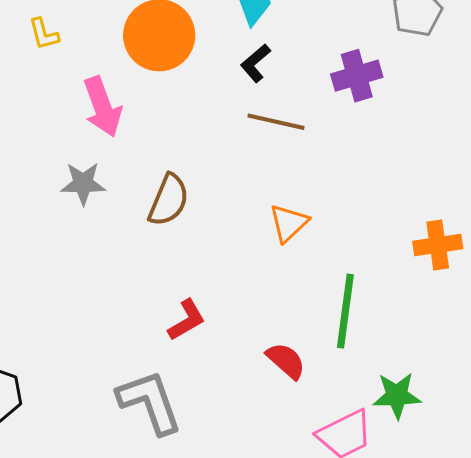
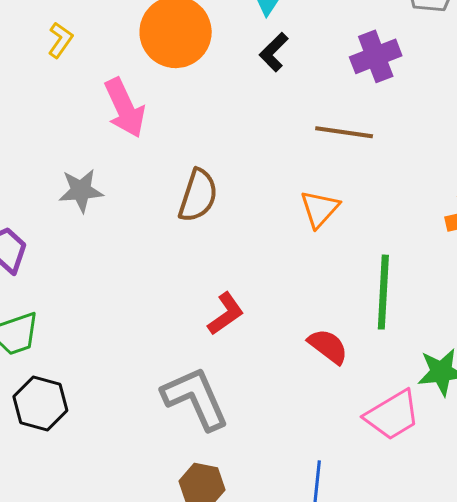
yellow L-shape: (44, 34) -> (60, 40), turned -126
brown line: (276, 122) -> (344, 132), moved
gray star: (83, 183) -> (81, 191), moved

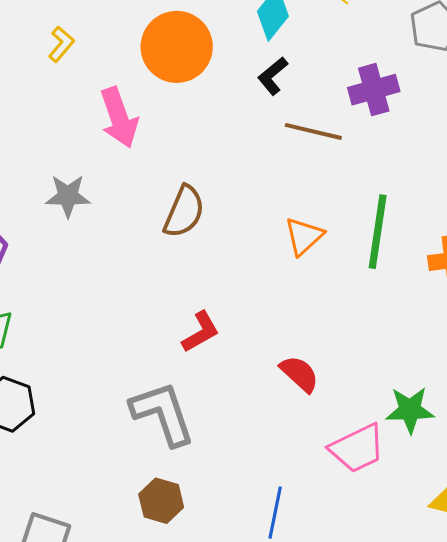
brown line: (344, 132) -> (313, 131), moved
green line: (383, 292) -> (378, 232), moved

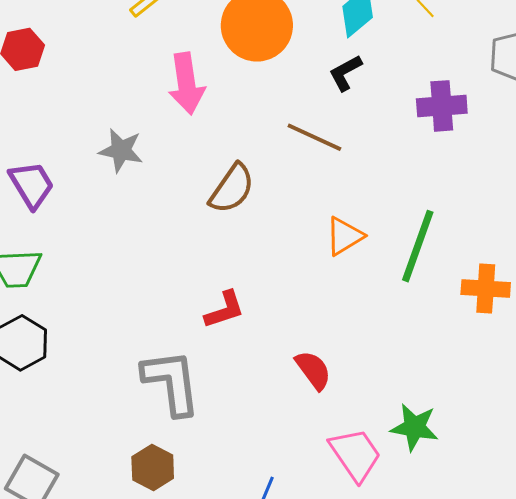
brown line: (313, 131) -> (314, 137), moved
pink trapezoid: (357, 448) -> (355, 455), turned -110

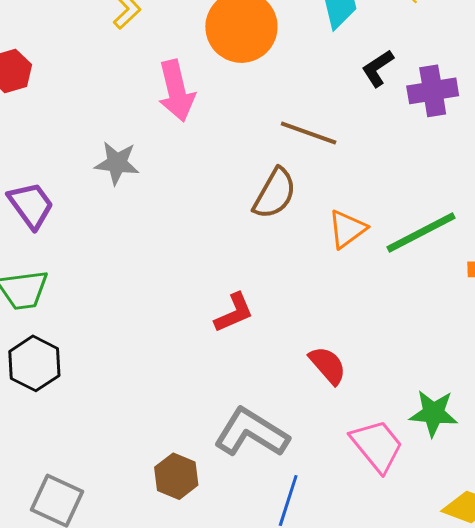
black L-shape: (345, 73) -> (378, 68), moved
brown semicircle: (232, 189) -> (275, 194), moved
green line: (418, 246) -> (421, 232), turned 48
gray L-shape: (171, 382) -> (251, 433), moved, turned -46

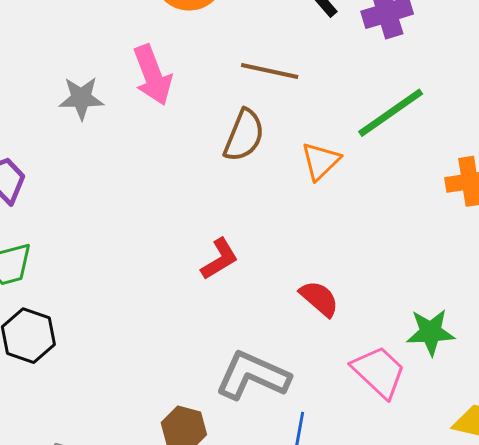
pink arrow: (176, 91) -> (153, 75), moved
gray star: (117, 163) -> (81, 98), moved
green line: (421, 232) -> (391, 113), moved

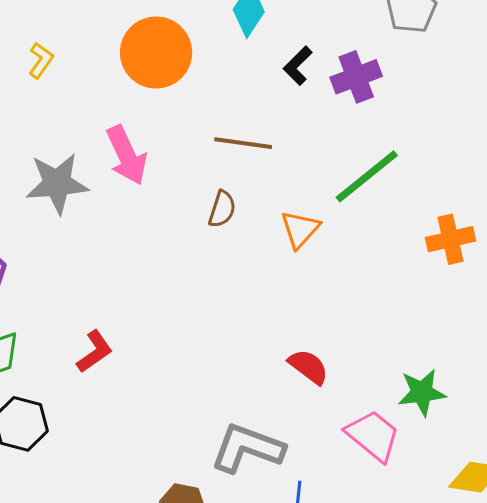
gray star: (81, 98) -> (57, 183), size x1.4
brown semicircle: (244, 135) -> (222, 209), size x0.7
red L-shape: (220, 259) -> (95, 352), moved

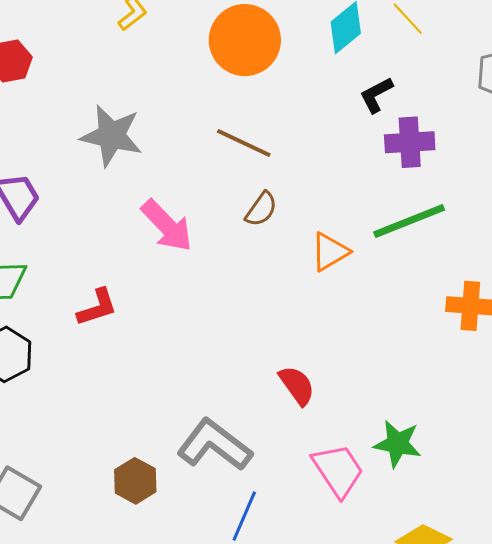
purple cross: (356, 77) -> (410, 142), moved
brown line: (243, 143) -> (244, 143), moved
pink arrow: (127, 155) -> (167, 226), moved, turned -36

